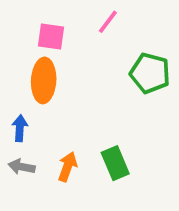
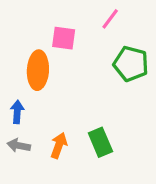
pink line: (108, 22) -> (110, 19), moved
pink square: (51, 36) -> (64, 38), moved

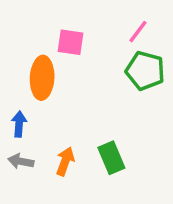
pink line: (110, 19) -> (138, 32), moved

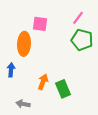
gray arrow: (21, 161) -> (23, 104), moved
orange arrow: (65, 161) -> (43, 82), moved

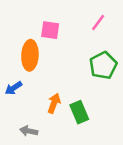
green pentagon: (82, 40) -> (103, 65), moved, turned 30
blue arrow: (11, 70) -> (14, 88), turned -128

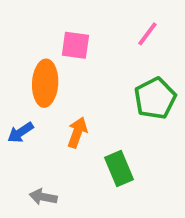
orange arrow: (54, 103) -> (77, 132), moved

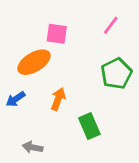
orange ellipse: (45, 83) -> (34, 62), turned 56

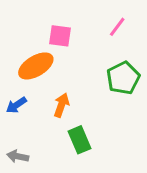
green rectangle: (89, 126) -> (80, 140), moved
gray arrow: (33, 147) -> (18, 156), moved

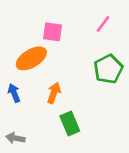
blue arrow: (16, 105) -> (14, 93), turned 102

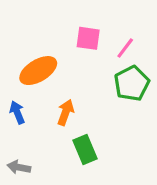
pink line: (103, 24) -> (125, 48), moved
pink square: (53, 32) -> (88, 38), moved

